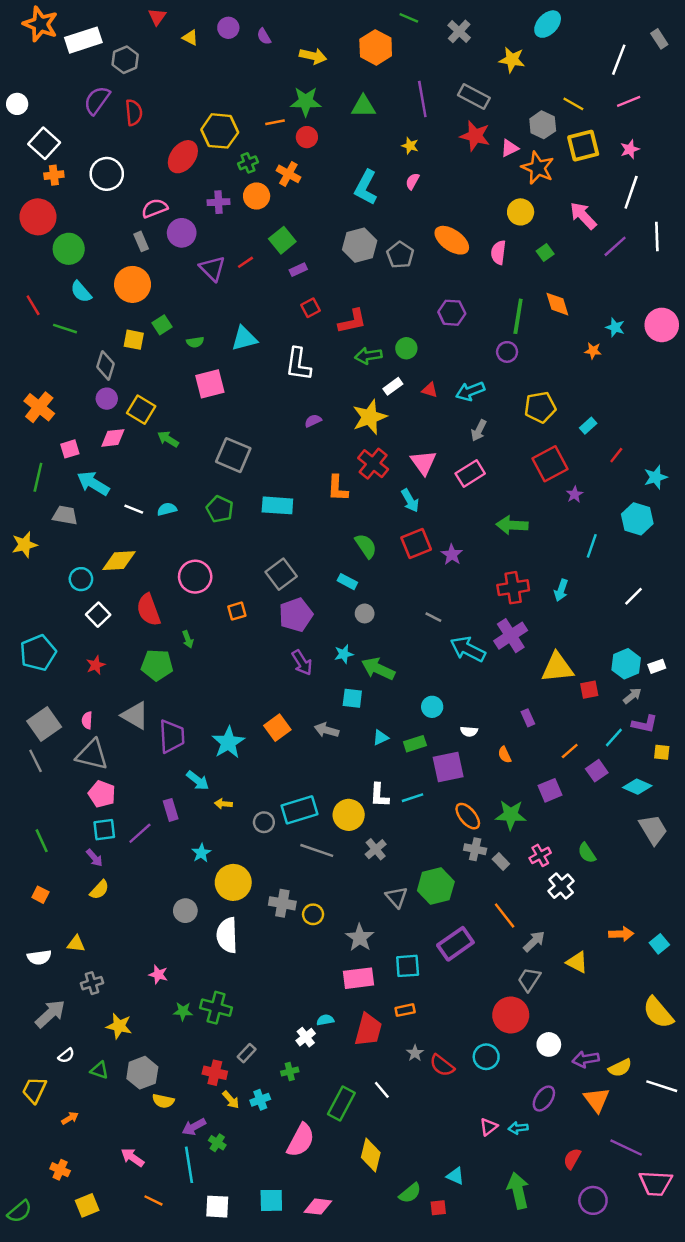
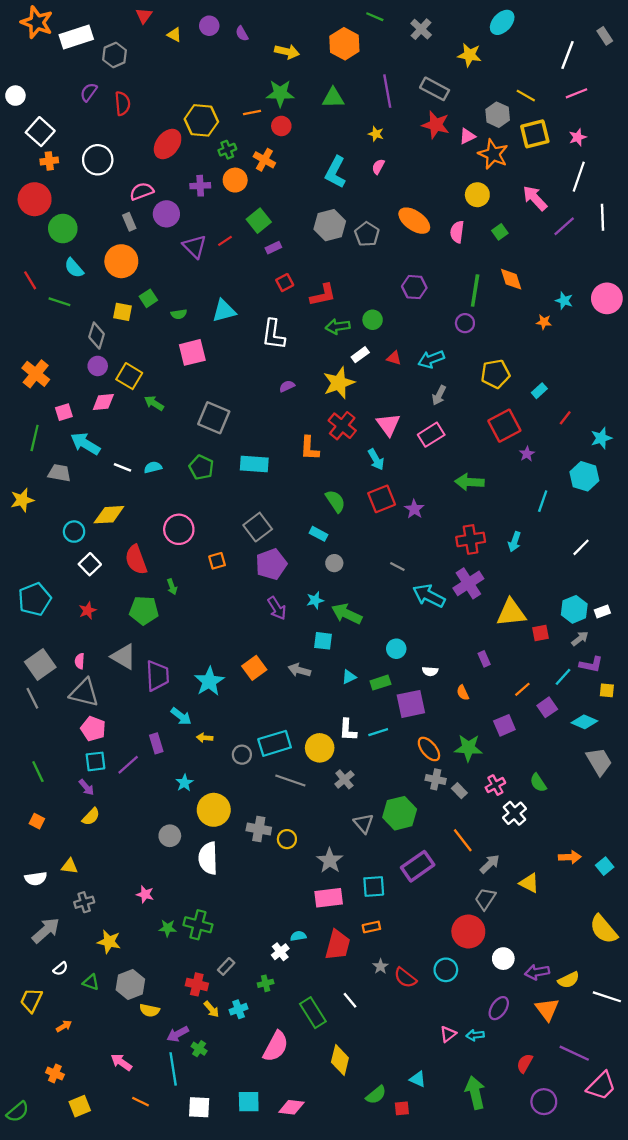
purple semicircle: (97, 100) -> (89, 92), size x0.7
green rectangle: (341, 1103) -> (313, 1013), turned -60
pink trapezoid: (656, 1183) -> (601, 1086), turned -48

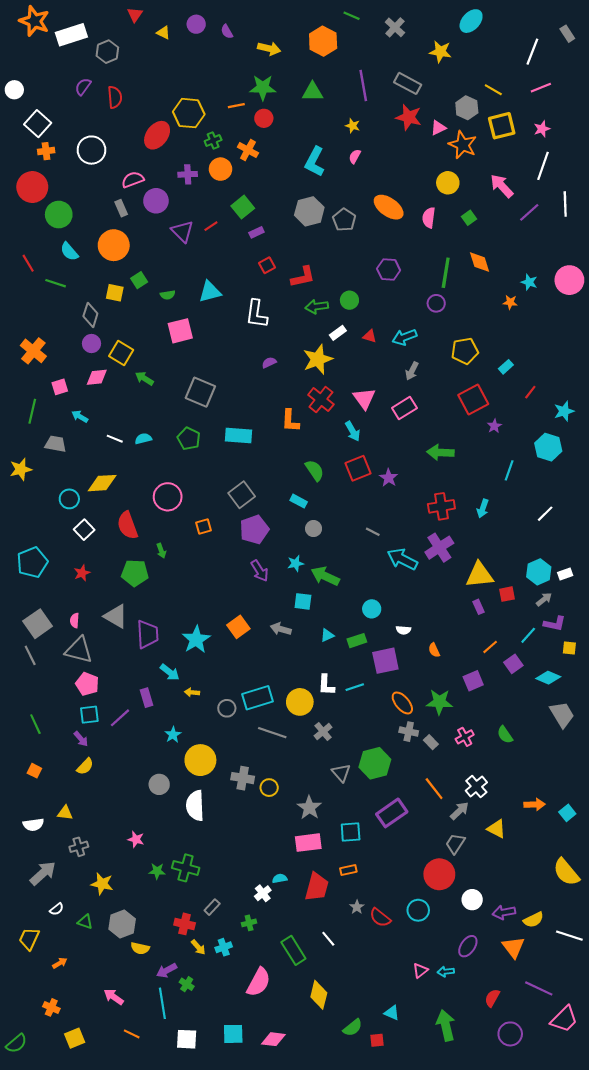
cyan arrow: (85, 444) -> (80, 416), size x0.6
purple rectangle: (484, 659) -> (478, 607), moved
white cross: (515, 813) -> (476, 787), moved

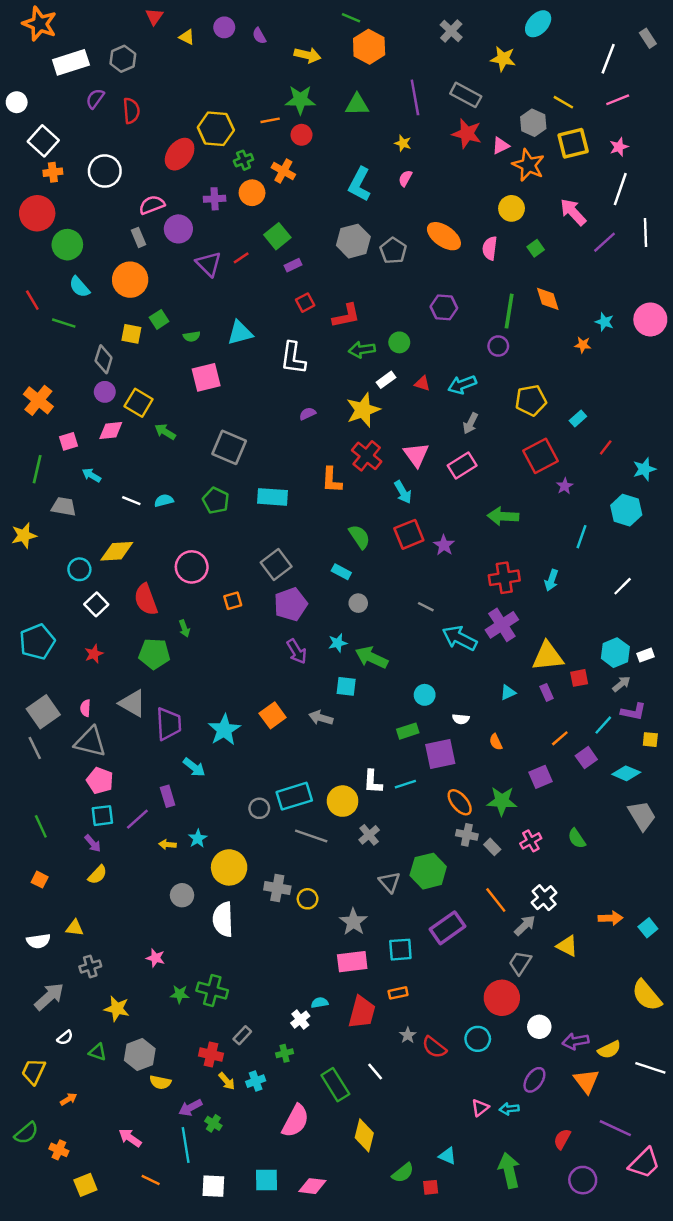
green line: (352, 16) -> (351, 18), moved
white rectangle: (71, 35) -> (71, 62), moved
cyan triangle: (327, 635) -> (508, 692), moved
yellow arrow: (192, 692) -> (168, 845), moved
green semicircle: (16, 1043) -> (26, 1133), moved

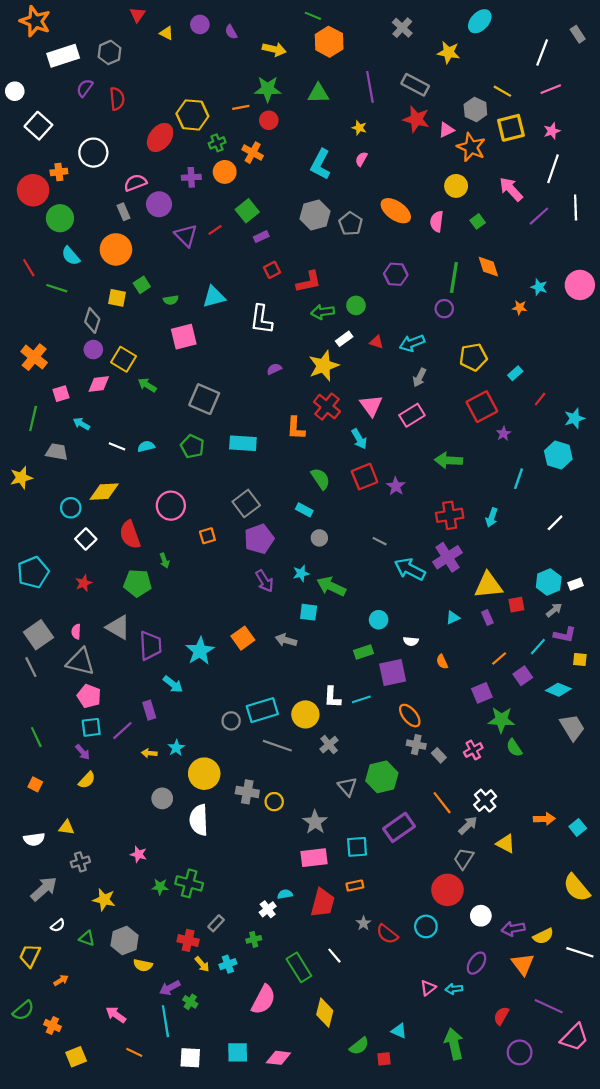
orange cross: (53, 172) -> (59, 172), moved
green star: (502, 801) -> (501, 720), moved

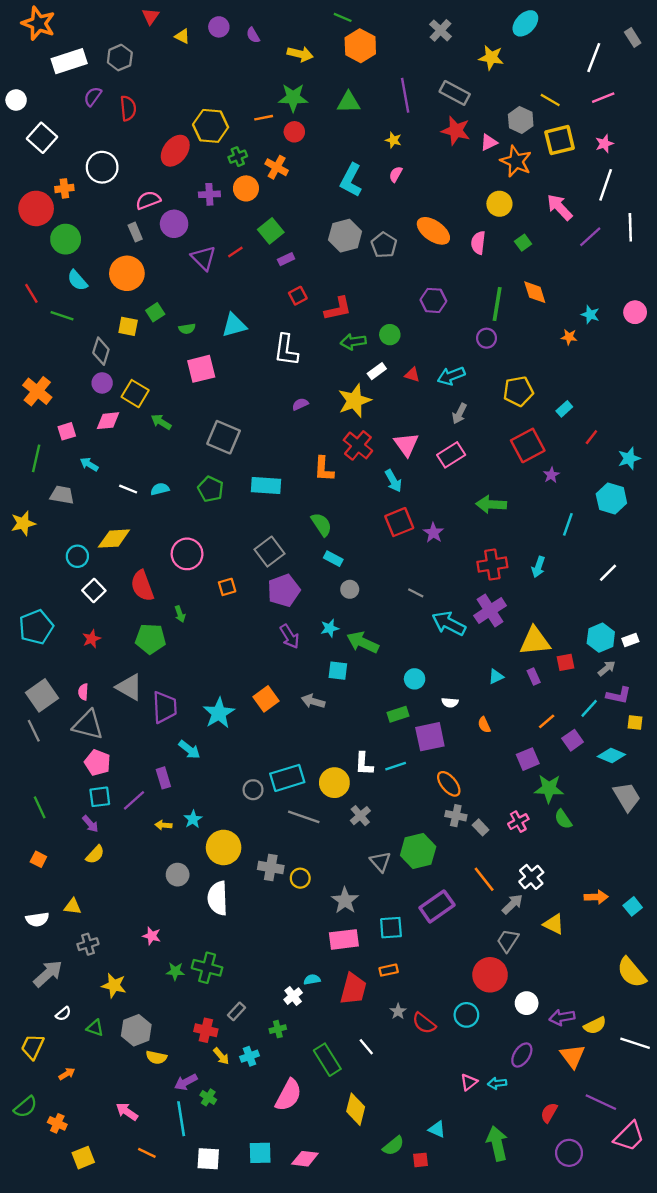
pink circle: (580, 285) -> (635, 312), size x0.7
green semicircle: (320, 479) -> (321, 524), moved

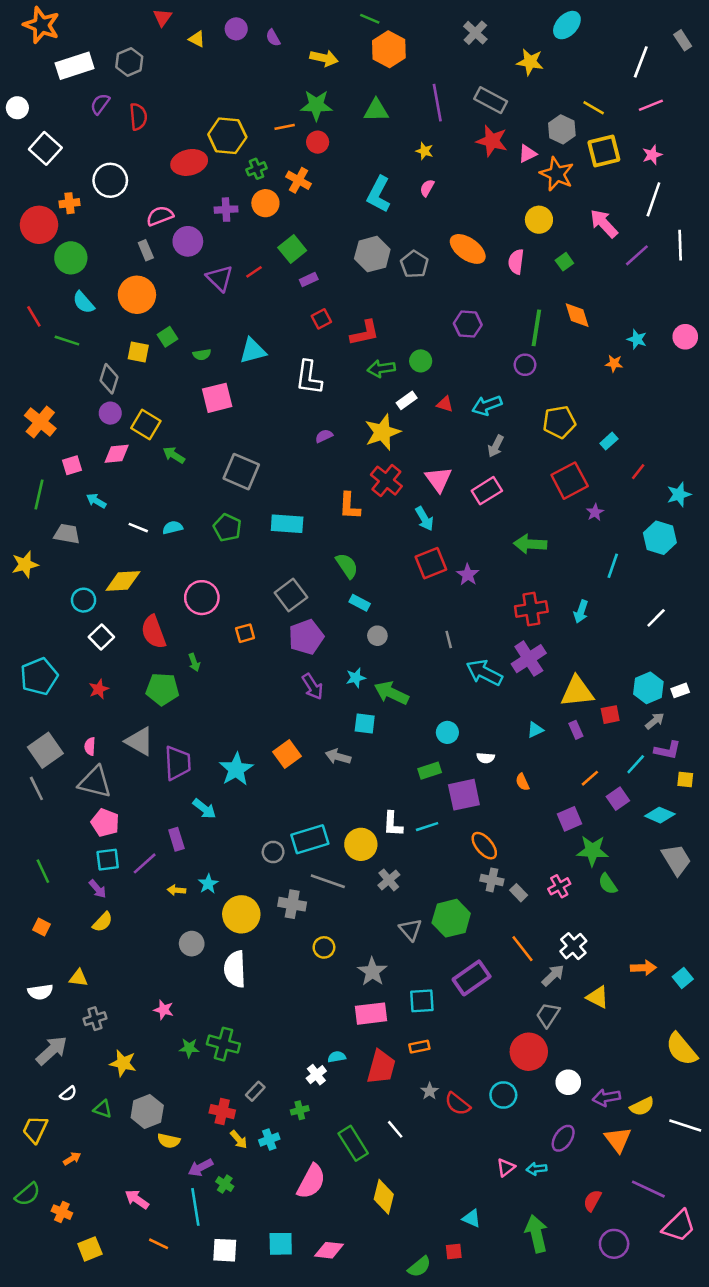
red ellipse: (175, 151) -> (189, 162), turned 40
gray line: (416, 593) -> (449, 640), turned 49
gray cross: (271, 868) -> (292, 904), moved
green semicircle: (393, 1146) -> (419, 1267), moved

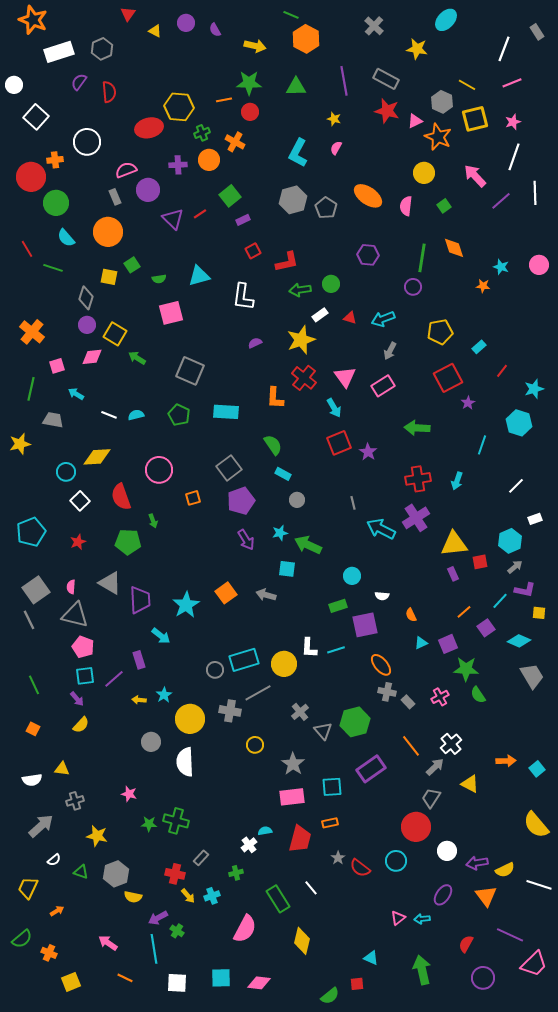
white rectangle: (680, 690) -> (535, 519), moved
cyan triangle: (535, 730) -> (421, 643), moved
gray cross: (389, 880) -> (300, 712), moved
gray line: (328, 881) -> (258, 693), turned -48

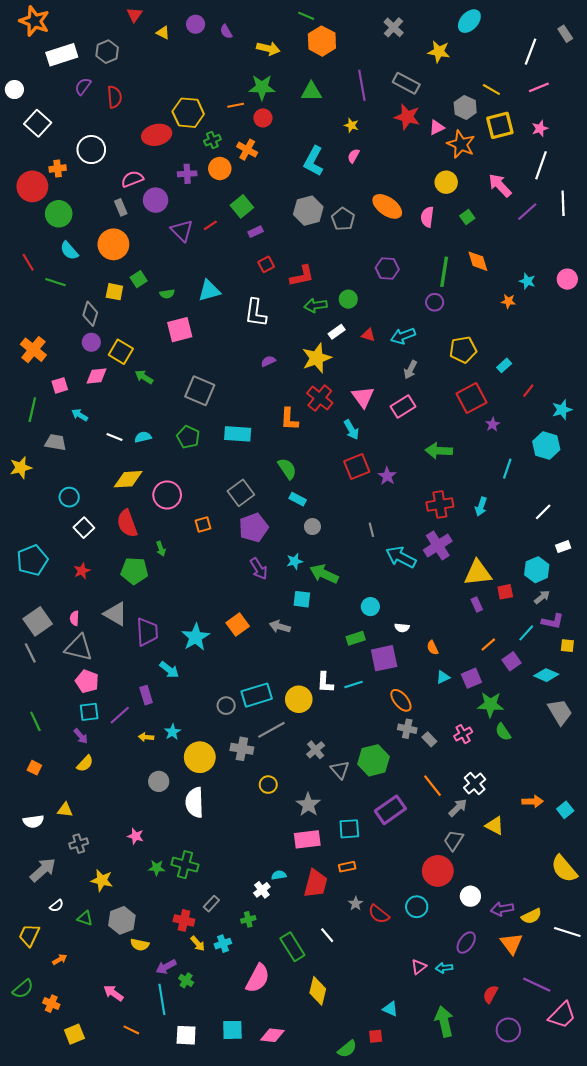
yellow diamond: (97, 457) -> (128, 479), moved

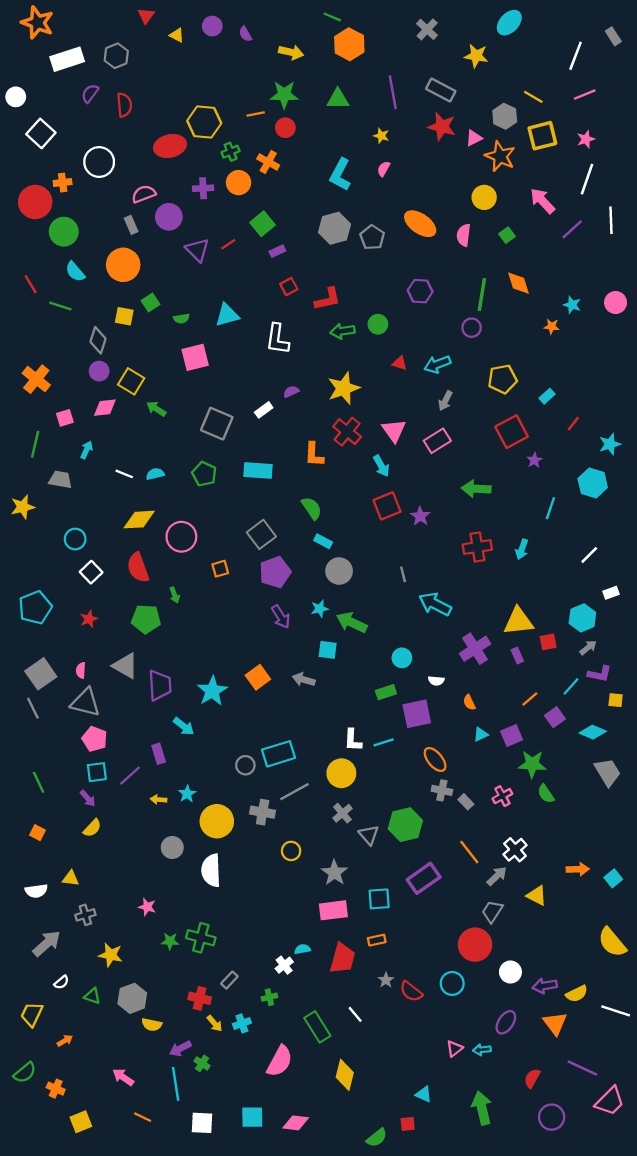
white rectangle: (337, 332) -> (264, 410), moved
cyan arrow: (80, 415) -> (87, 450), turned 84
gray circle: (312, 527) -> (339, 571), size x1.5
purple cross: (438, 546) -> (475, 649), moved
yellow circle: (299, 699) -> (341, 773), moved

